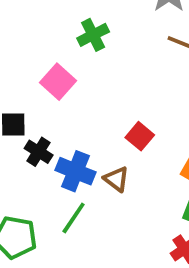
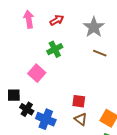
red square: (140, 136) -> (79, 101), turned -32
brown triangle: (116, 179) -> (81, 119), moved

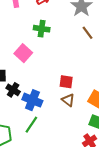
green cross: (55, 49) -> (42, 29), turned 35
brown line: (100, 53) -> (88, 33), turned 32

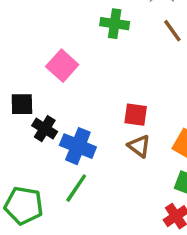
green cross: (42, 29) -> (115, 24), moved

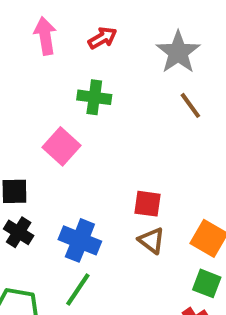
green cross: (115, 24) -> (94, 97), moved
black cross: (45, 129) -> (19, 232), moved

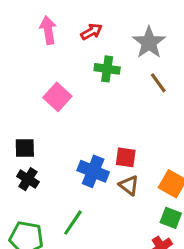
green cross: (94, 97) -> (107, 69), moved
pink square: (62, 146) -> (57, 97), moved
blue cross: (80, 240) -> (93, 171), moved

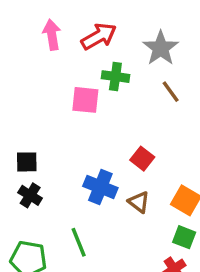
red arrow: (92, 32) -> (99, 36), size x1.5
pink square: (57, 97) -> (85, 100), moved, turned -36
red square: (126, 157) -> (142, 159), moved, turned 30
green line: (73, 223) -> (79, 242), turned -56

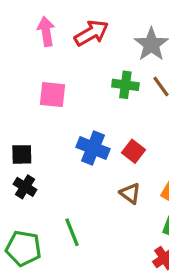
green cross: (115, 77) -> (125, 85), moved
pink square: (85, 100) -> (53, 95), moved
blue cross: (100, 187) -> (93, 148), moved

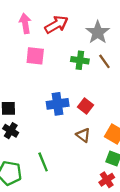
pink square: (53, 95) -> (35, 56), moved
blue cross: (93, 148) -> (58, 104), turned -30

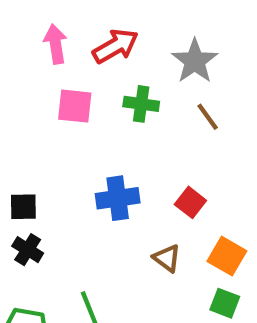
green cross: (80, 60) -> (141, 104), moved
red square: (85, 106) -> (190, 202), moved

